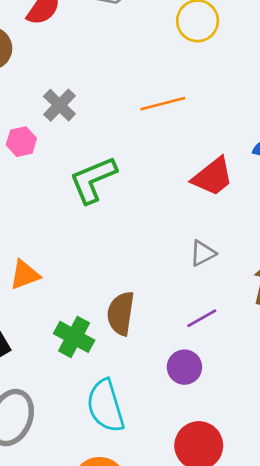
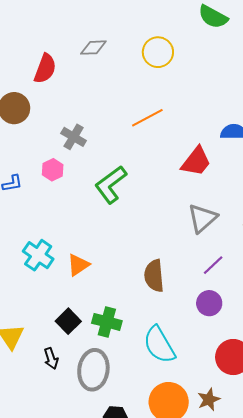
gray triangle: (203, 253) -> (202, 218), size x1.5
green cross: (74, 337) -> (107, 322), moved

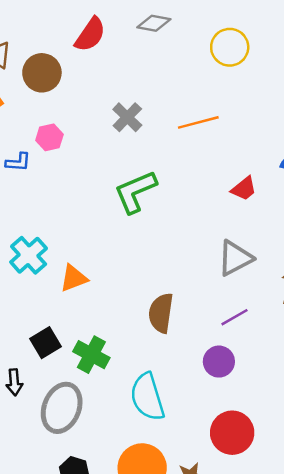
gray cross: (74, 137) -> (127, 117), moved
red trapezoid: (196, 161) -> (244, 189), size x0.7
pink hexagon: (53, 170) -> (49, 137), moved

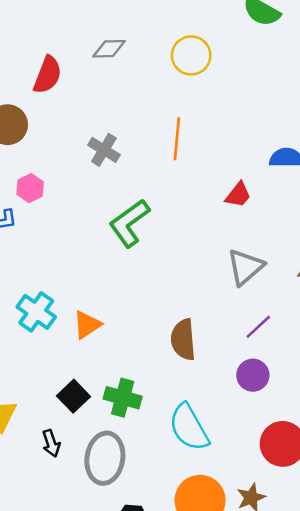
orange line: (198, 122) -> (177, 139), turned -57

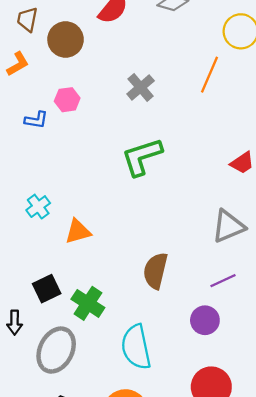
orange line: (177, 139) -> (209, 75), moved
cyan cross: (36, 312) -> (38, 207), size x0.7

